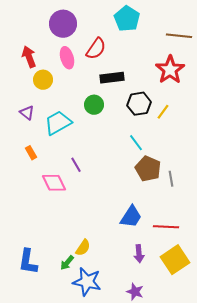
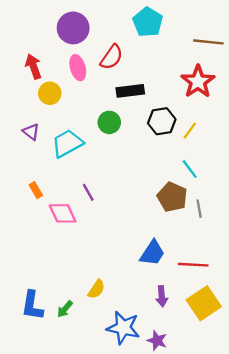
cyan line: (136, 143) -> (190, 169), moved
orange rectangle: (31, 153) -> (36, 190), moved
green arrow: (67, 263) -> (65, 309), moved
blue star: (87, 282) -> (123, 328), moved

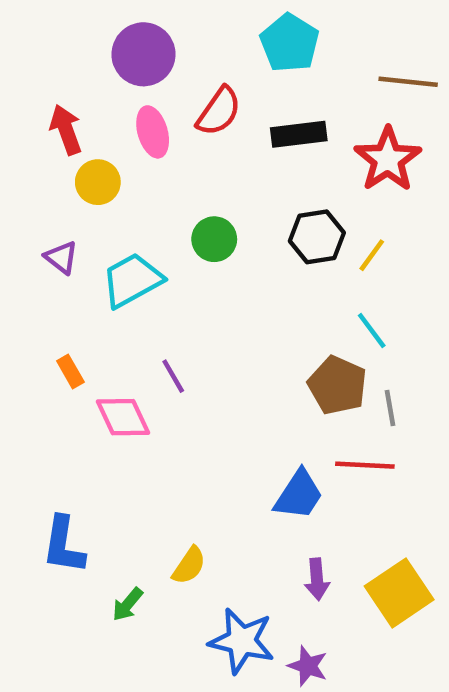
black rectangle: (130, 91) -> (299, 134), moved
red line: (193, 265) -> (365, 465), moved
blue L-shape: (32, 306) -> (64, 545), moved

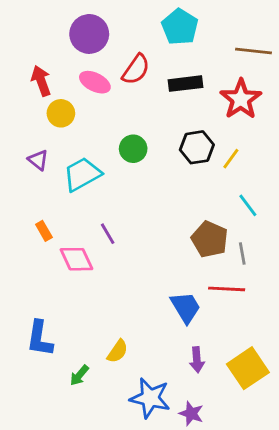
pink ellipse: (153, 132) -> (95, 82), turned -48
cyan line: (372, 330) -> (248, 205), moved
blue trapezoid: (299, 495) -> (186, 307), turned -64

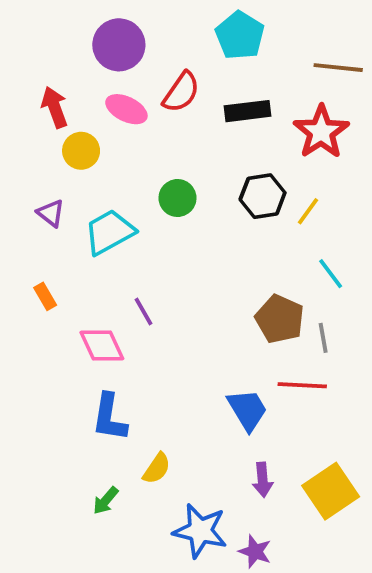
orange rectangle: (44, 231) -> (45, 296), moved
blue L-shape: (40, 339) -> (109, 417), moved

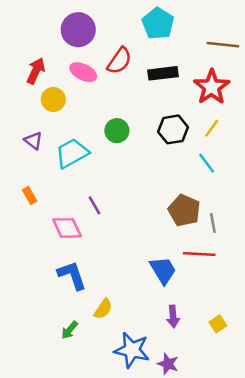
red arrow: (55, 107) -> (36, 71), turned 45
yellow line: (308, 211) -> (212, 128), moved
cyan line: (331, 274) -> (207, 163), moved
blue L-shape: (109, 417) -> (72, 275), turned 152
yellow square: (331, 491) -> (218, 324), size x0.5

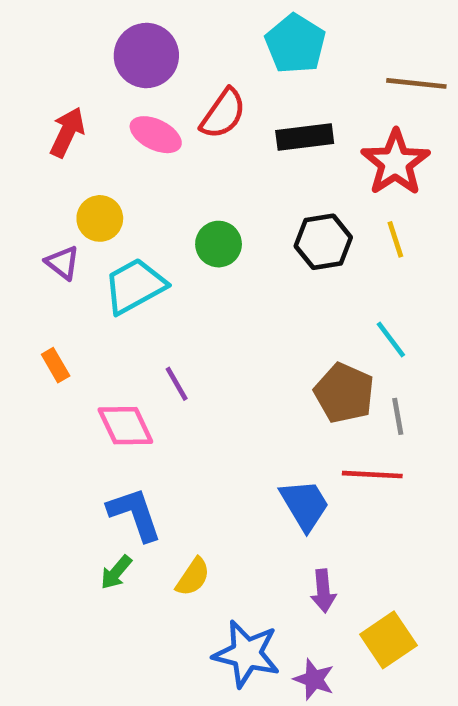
yellow circle: (53, 99) -> (100, 218), moved
yellow line: (212, 128) -> (395, 239), turned -54
cyan line: (207, 163) -> (391, 339), moved
yellow square: (218, 324) -> (388, 640), moved, size x1.6
green arrow: (70, 330) -> (116, 572), moved

